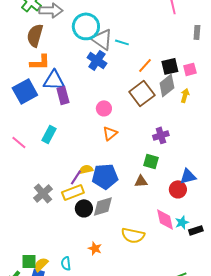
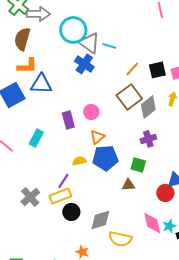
gray diamond: (167, 85) -> (148, 107), moved
purple rectangle: (63, 95) -> (68, 120), moved
yellow semicircle: (86, 169) -> (79, 161), moved
blue pentagon: (105, 176) -> (105, 158), moved
gray diamond: (103, 206) -> (100, 220), moved

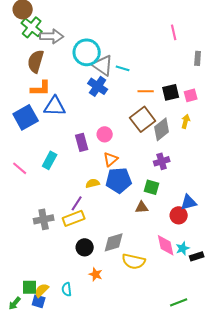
orange line: (132, 69) -> (146, 91), turned 49
gray cross: (30, 197) -> (44, 219), turned 30
black circle: (71, 212) -> (85, 247), moved

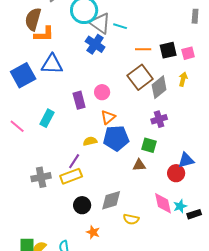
orange L-shape: (41, 88) -> (44, 34), moved
yellow semicircle: (134, 261) -> (131, 219), size x0.7

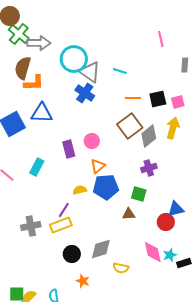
cyan line: (120, 26) -> (120, 71), moved
yellow arrow: (183, 79) -> (173, 128), size x1.5

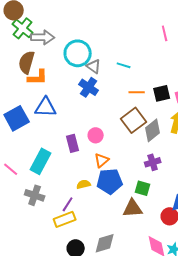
gray triangle: (90, 72) -> (94, 66), size x0.7
cyan rectangle: (37, 167) -> (41, 161), size x1.4
brown triangle: (129, 214) -> (133, 208), size x1.5
gray cross: (31, 226) -> (35, 195), moved, turned 30

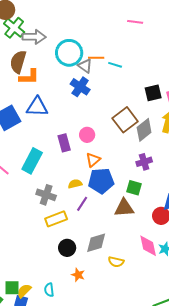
pink line: (165, 33) -> (135, 22), moved, turned -70
orange line: (137, 92) -> (96, 58), moved
gray cross: (35, 195) -> (46, 195), moved
purple line: (68, 204) -> (82, 204), moved

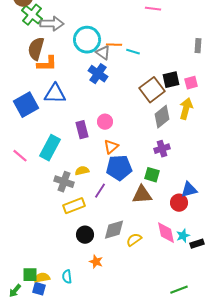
brown square: (125, 120) -> (152, 90), moved
yellow semicircle: (75, 184) -> (82, 171), moved
yellow semicircle: (116, 262) -> (134, 240), moved, turned 133
yellow semicircle: (24, 291) -> (42, 278), turned 35

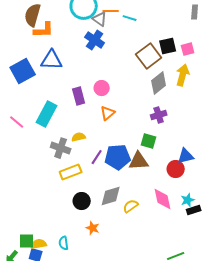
blue pentagon: (119, 168) -> (118, 157), moved
cyan star: (183, 236) -> (188, 200), moved

